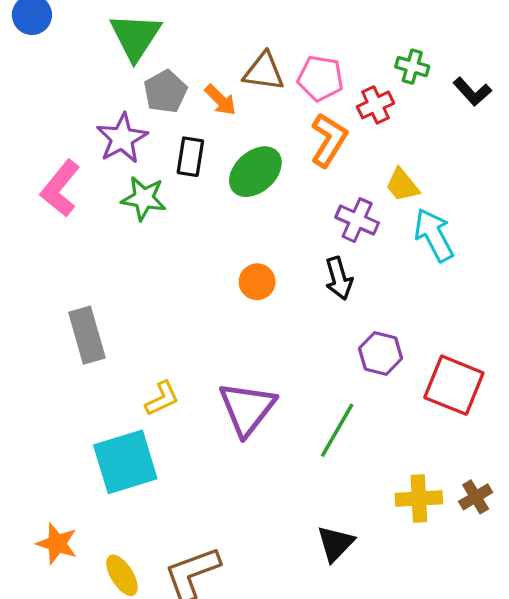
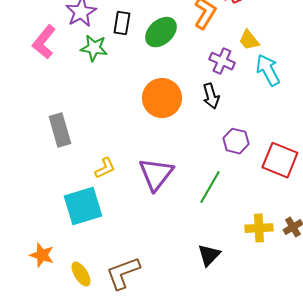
orange circle: (257, 282) -> (162, 98), size x1.8

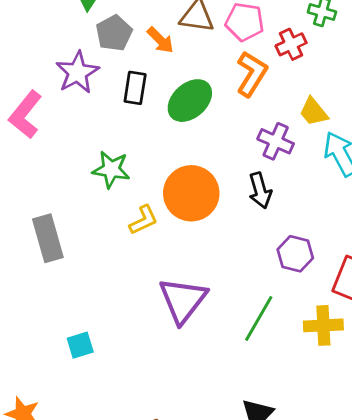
green star: (94, 48) -> (111, 169), moved
yellow L-shape: (105, 168) -> (143, 220), moved
cyan square: (83, 206) -> (80, 345), size x0.5
yellow cross: (259, 228) -> (323, 325), moved

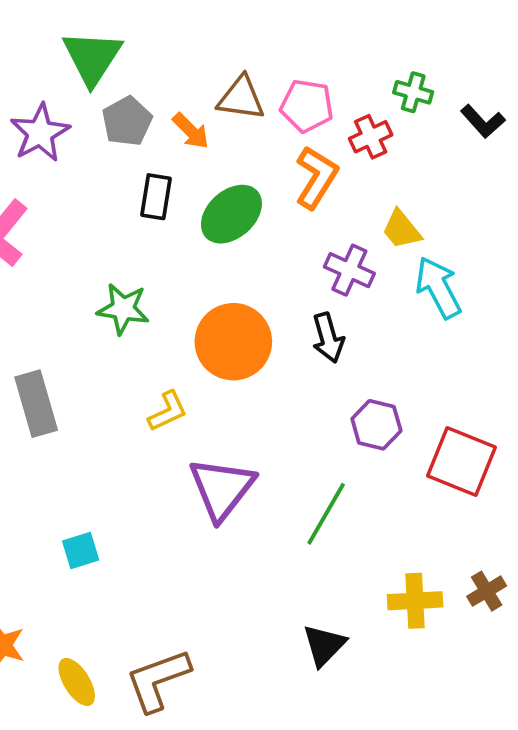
purple star: (77, 72) -> (40, 133), moved
yellow L-shape: (143, 220) -> (168, 411), moved
yellow cross: (323, 325) -> (415, 601), moved

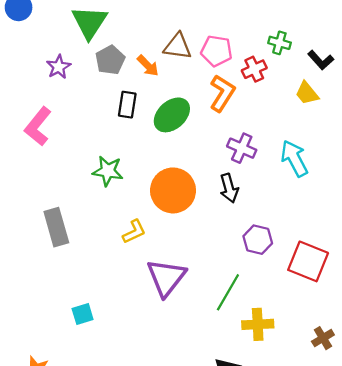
purple star: (40, 133) -> (59, 67), size x0.7
yellow trapezoid: (402, 230) -> (307, 93), moved
yellow cross: (415, 601) -> (258, 324), moved

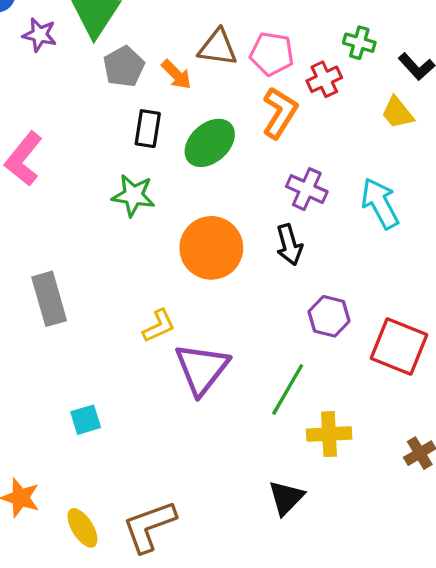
purple star: (59, 67) -> (40, 35), moved, turned -30
green star: (108, 171) -> (133, 195), moved
yellow L-shape: (134, 232) -> (159, 326), moved

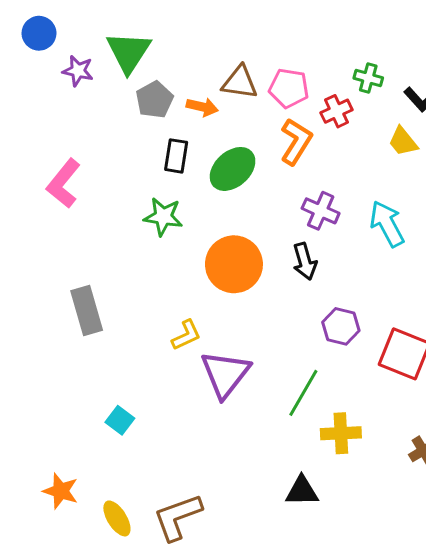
orange arrow: (176, 75) -> (202, 107), turned -32
cyan square: (86, 420) -> (120, 420), turned -36
black triangle: (286, 498) -> (302, 491), turned 45

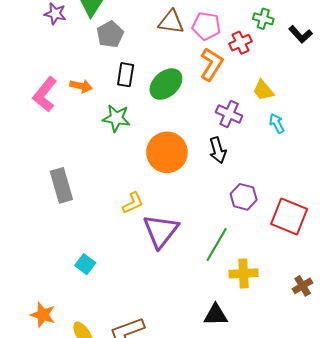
orange arrow: (202, 107) -> (81, 86), moved
yellow trapezoid: (403, 142) -> (263, 90), moved
cyan arrow: (387, 224) -> (277, 123), size x0.6

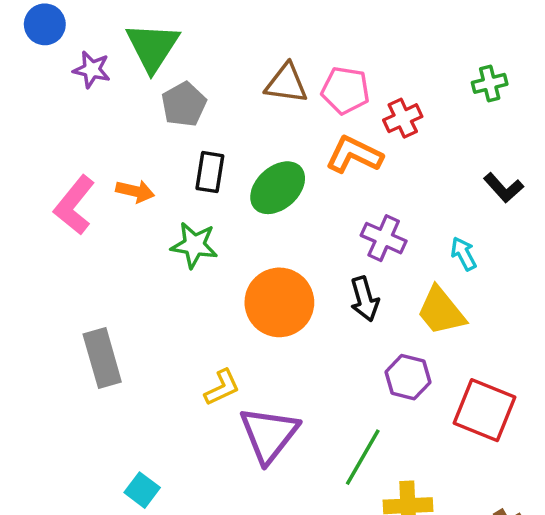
green cross: (263, 19) -> (490, 83), moved, turned -30
black L-shape: (300, 34) -> (504, 188), moved
orange L-shape: (211, 64) -> (354, 155), turned -96
yellow trapezoid: (263, 90) -> (441, 311), moved, size x1.4

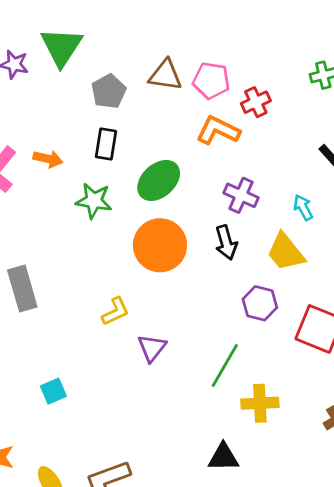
gray pentagon: (184, 104) -> (109, 91), moved
green ellipse: (278, 188) -> (159, 180), moved
purple triangle: (269, 434) -> (152, 348), size x0.6
cyan square: (142, 490) -> (53, 391), turned 30

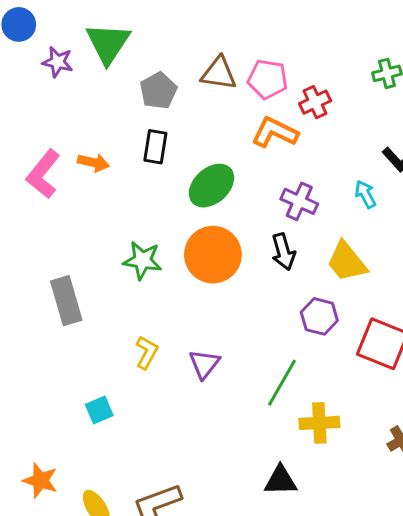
green star: (94, 201) -> (142, 260), moved
cyan arrow: (303, 207) -> (365, 194), moved
yellow L-shape: (115, 311) -> (147, 352), moved, turned -36

